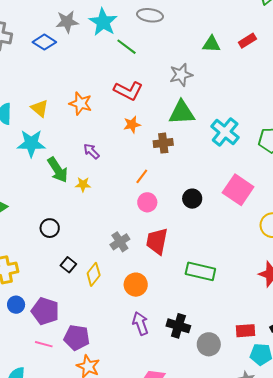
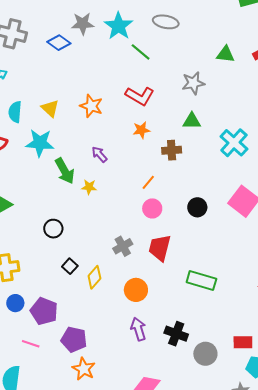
green triangle: (182, 113) -> (192, 121), size x0.7
pink line: (44, 344) -> (31, 344), moved

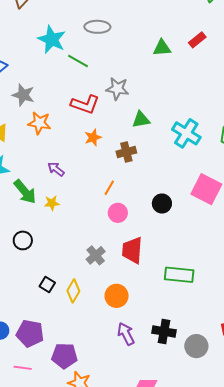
gray star: (83, 24) -> (23, 95), moved, turned 30
gray star: (193, 83) -> (117, 89), moved, turned 30
black circle: (53, 229) -> (23, 240), moved

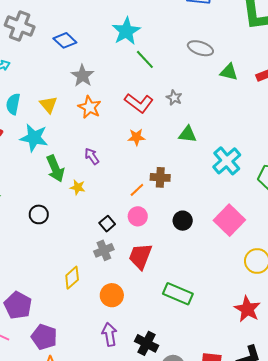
gray ellipse: (97, 27) -> (200, 48), moved
gray star: (117, 89) -> (174, 98), size x0.7
brown cross: (126, 152) -> (160, 177), moved
black square: (47, 284) -> (107, 224), moved

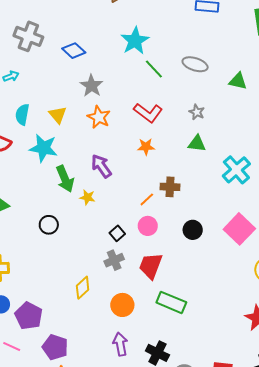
gray ellipse: (200, 48) -> (195, 64), moved
gray star: (174, 98) -> (197, 112), moved
purple arrow: (92, 156) -> (101, 166), size x1.4
green rectangle: (178, 294) -> (171, 302), moved

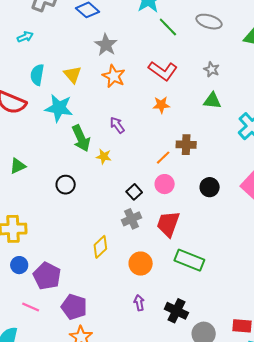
purple arrow: (101, 166) -> (117, 125), size x0.7
purple arrow: (120, 344) -> (139, 303), size x0.7

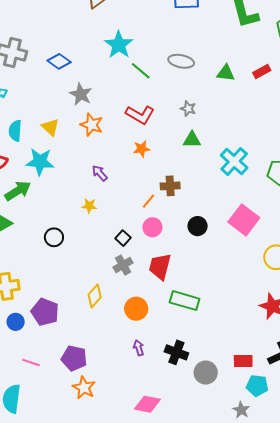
green arrow: (81, 138) -> (18, 191), moved, turned -92
purple pentagon: (47, 276) -> (45, 312), moved

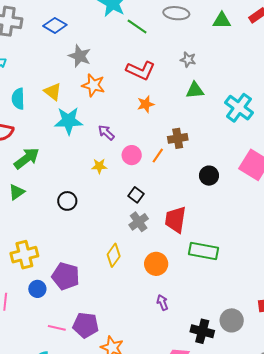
cyan star: (40, 162) -> (69, 121), moved
pink circle: (152, 227) -> (132, 155), moved
black cross: (176, 352) -> (202, 331), moved
purple pentagon: (74, 358) -> (86, 325), moved

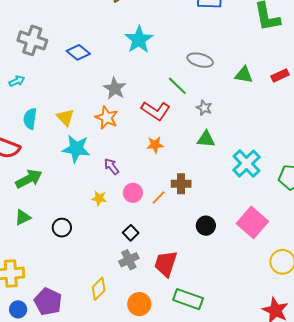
green line: (137, 27) -> (177, 86), moved
gray star: (80, 56) -> (115, 88), moved
green triangle: (17, 192) -> (23, 217), moved

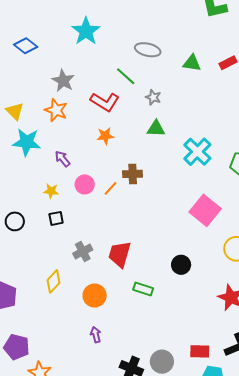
black circle: (206, 226) -> (181, 265), moved
black square: (131, 233) -> (56, 218), moved, turned 35
green rectangle: (188, 299) -> (143, 289), size x0.7

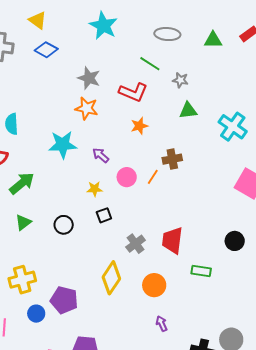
yellow triangle: (15, 111) -> (38, 20), moved
yellow diamond: (53, 281) -> (111, 278), size x1.4

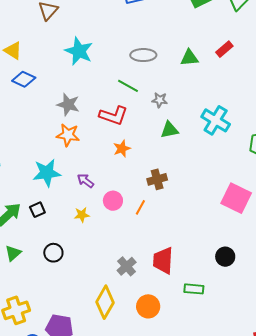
cyan cross: (233, 127) -> (216, 120), moved
orange line: (153, 177) -> (140, 207), moved
black square: (104, 215) -> (37, 210), moved

